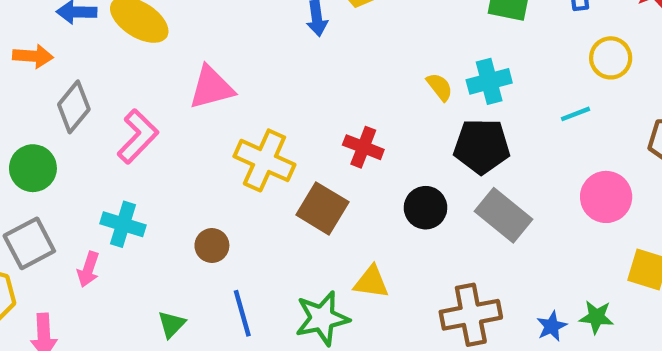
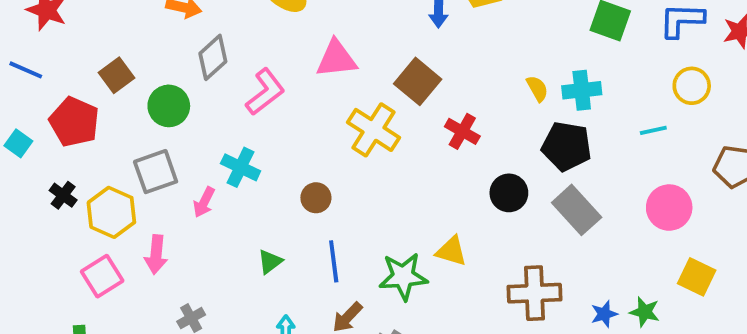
brown square: (322, 208) -> (418, 81), moved

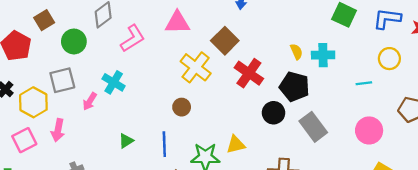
red cross: (462, 131) -> (249, 73), size x1.4
black pentagon: (567, 146) -> (295, 87), moved
brown circle: (316, 198) -> (182, 107), moved
yellow triangle: (451, 251) -> (236, 145), turned -36

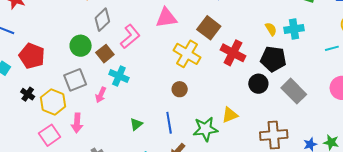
brown square: (44, 20) -> (105, 54), moved

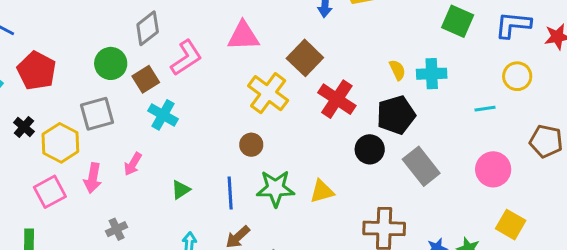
black pentagon: (273, 59) -> (396, 115), turned -30
pink arrow: (101, 95) -> (133, 164), moved
green star: (205, 129) -> (275, 188), moved

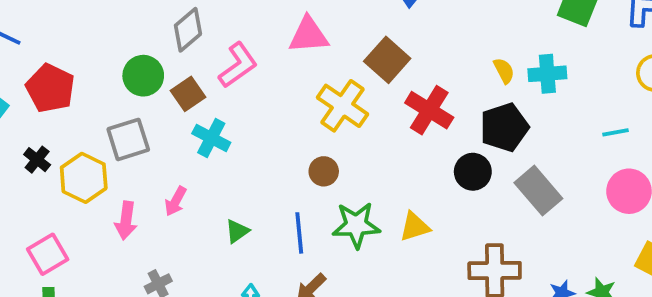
cyan line: (485, 109) -> (616, 132), moved
pink square: (50, 192) -> (48, 254), moved

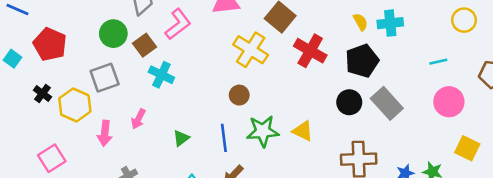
black circle: (473, 172) -> (349, 102), moved
yellow triangle: (415, 227) -> (303, 131), turned 45

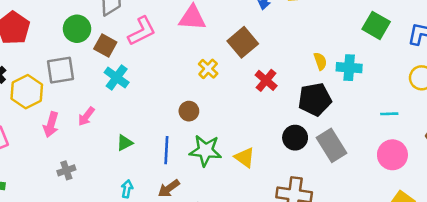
brown square: (144, 45) -> (105, 45), turned -35
yellow cross: (251, 50) -> (208, 69), size x0.6
red cross: (310, 51) -> (266, 80), size x0.7

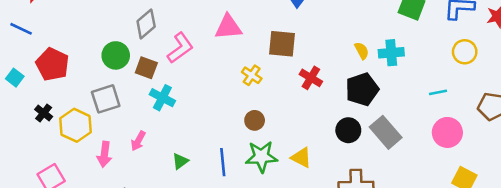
brown square: (243, 42) -> (282, 44), turned -36
brown circle: (189, 111) -> (255, 120), moved

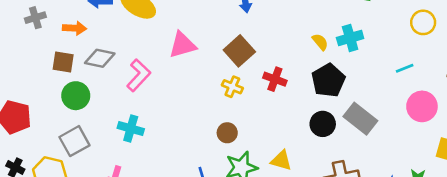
gray diamond: (146, 24) -> (100, 58), turned 64
brown square: (282, 44) -> (239, 51), turned -36
brown square: (146, 68) -> (63, 62), moved
yellow cross: (252, 75) -> (232, 87), moved

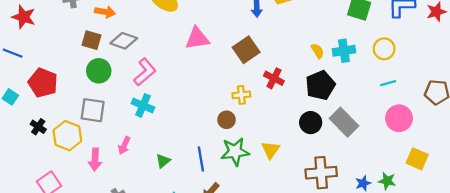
yellow circle: (423, 22) -> (384, 49), moved
pink L-shape: (139, 75) -> (145, 72), moved
yellow cross: (232, 87) -> (241, 95), moved, turned -36
gray square: (74, 141) -> (93, 110), turned 30
yellow triangle: (281, 160) -> (271, 150), turned 42

